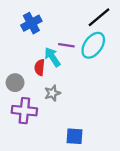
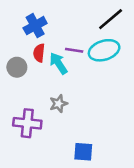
cyan ellipse: (93, 45) -> (104, 50), turned 36
red semicircle: (40, 67) -> (39, 53), moved
gray circle: (15, 83) -> (17, 67), moved

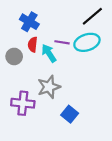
blue cross: (35, 26) -> (29, 22), turned -30
gray star: (59, 104) -> (49, 87), size x1.5
blue square: (83, 152) -> (70, 114), moved, turned 35

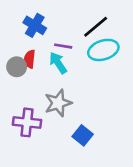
black line: (92, 16) -> (96, 27), moved
purple line: (62, 42) -> (63, 46), moved
red semicircle: (33, 45) -> (30, 59), moved

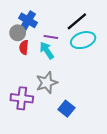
gray circle: (17, 67) -> (18, 33), moved

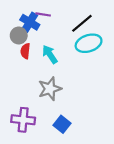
purple line: (51, 37) -> (43, 14), moved
purple cross: (22, 98) -> (23, 120), moved
blue square: (66, 109) -> (62, 124), moved

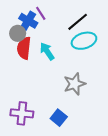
purple line: (43, 14) -> (41, 13), turned 48
red semicircle: (25, 51) -> (24, 48), size x1.5
gray star: (50, 89) -> (75, 84), moved

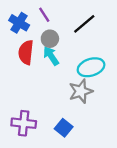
blue cross: (28, 21) -> (19, 23), moved
gray circle: (18, 33) -> (50, 39), moved
cyan ellipse: (84, 41) -> (91, 67), moved

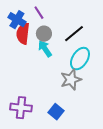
black line: (84, 24) -> (74, 34), moved
red semicircle: (26, 52) -> (23, 34), moved
cyan ellipse: (91, 67) -> (80, 59), turned -40

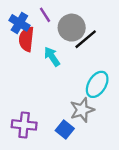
gray circle: (44, 34) -> (72, 28), moved, size x1.5
cyan ellipse: (80, 59) -> (97, 84), moved
gray star: (71, 80) -> (82, 110), moved

